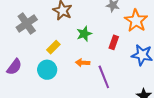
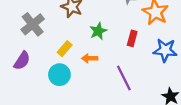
orange arrow: (83, 63) -> (90, 58), moved
purple semicircle: (14, 67) -> (22, 61), moved

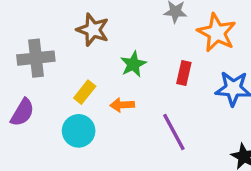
gray cross: (33, 24) -> (36, 58), turned 35

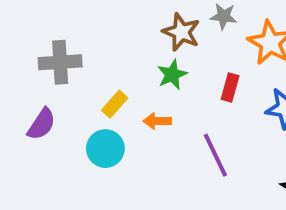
brown star: (93, 30) -> (181, 32), moved

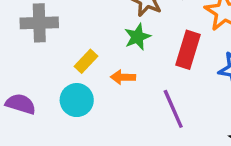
red rectangle: (230, 87) -> (188, 50), size x1.5
purple semicircle: (42, 124) -> (21, 104), moved, turned -108

